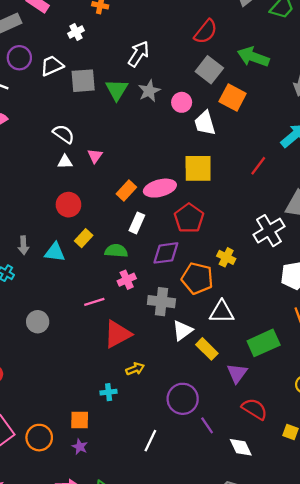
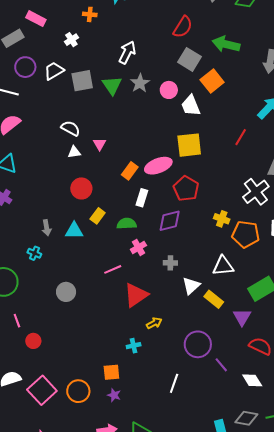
orange square: (233, 98) -> (212, 81), turned 30
orange pentagon: (197, 278) -> (246, 234), moved
gray cross: (161, 302) -> (170, 263), size x0.6

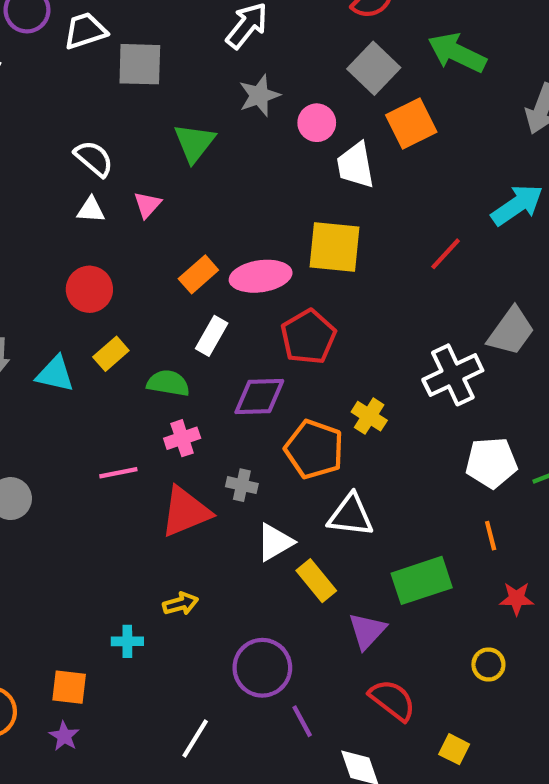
green triangle: (112, 85) -> (194, 143), moved
orange pentagon: (246, 234) -> (314, 449), moved
red triangle: (136, 295) -> (185, 512), moved

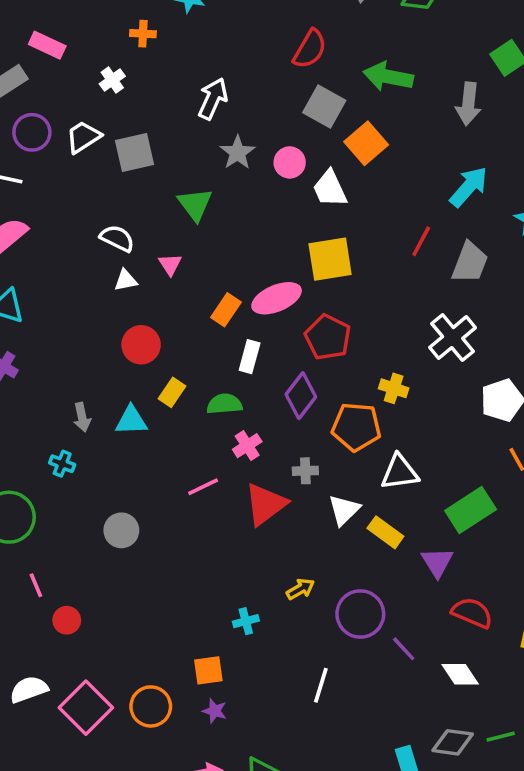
gray trapezoid: (511, 331) -> (470, 263), moved
purple diamond: (259, 397) -> (301, 396), turned -36
yellow arrow: (181, 604) -> (300, 589), moved

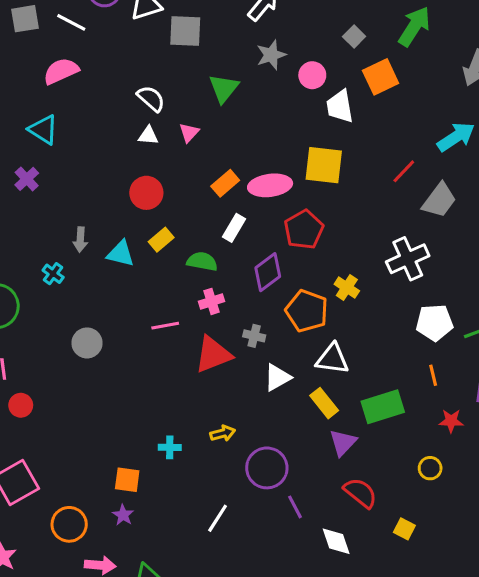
green arrow: (388, 77) -> (414, 26), turned 96
gray square: (324, 106) -> (354, 37), size x0.6
yellow rectangle: (385, 532) -> (324, 403), moved
orange circle: (151, 706) -> (69, 524), moved

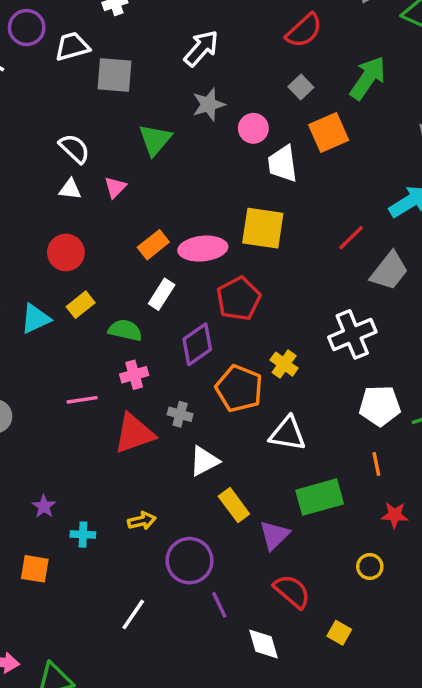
cyan triangle: (121, 254) -> (35, 319), turned -40
white triangle: (332, 359) -> (288, 434), moved
yellow rectangle: (324, 403) -> (234, 505), moved
purple star: (123, 515) -> (44, 506), moved

